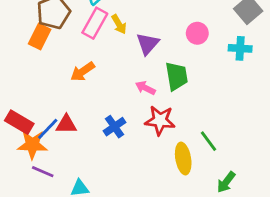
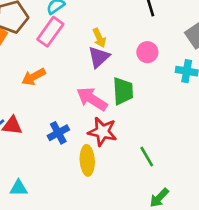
yellow arrow: (119, 24) -> (99, 38), moved
pink arrow: (145, 88) -> (92, 99), size x1.6
yellow ellipse: (183, 158) -> (87, 160), moved

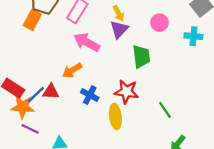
orange arrow: (34, 77) -> (72, 70), moved
pink arrow: (92, 99) -> (87, 42), moved
blue cross: (58, 133) -> (90, 95), turned -30

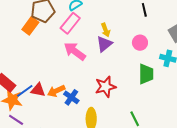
green trapezoid: (141, 56) -> (146, 74), moved
orange arrow: (72, 70) -> (56, 91), moved
red star: (126, 92) -> (106, 87), moved, turned -30

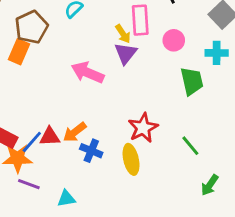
pink rectangle: (70, 23) -> (140, 20), moved, turned -30
red star: (106, 87) -> (143, 128), moved
blue cross: (71, 97) -> (91, 151), moved

